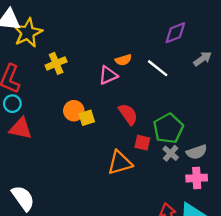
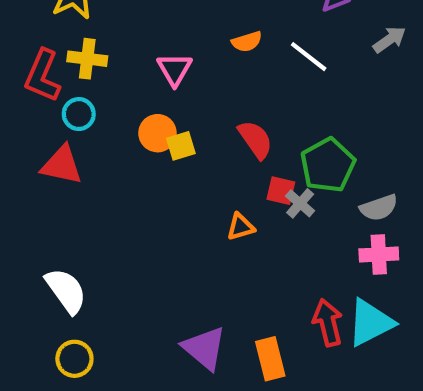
yellow cross: (56, 63) -> (87, 59), moved, turned 30
pink triangle: (108, 75) -> (175, 69), moved, turned -36
cyan circle: (12, 104) -> (79, 114), moved
gray cross: (171, 153) -> (300, 203), moved
orange triangle: (120, 163) -> (240, 227), size x0.6

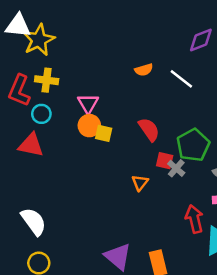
pink triangle: (175, 69) -> (88, 104), moved
yellow square: (181, 146) -> (104, 133), turned 30
orange triangle: (240, 227) -> (140, 183), turned -36
red arrow: (328, 323) -> (194, 219), moved

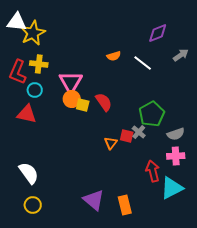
pink triangle: (88, 104) -> (71, 82), size x1.4
red semicircle: (149, 129) -> (104, 102), moved
red square: (165, 161) -> (127, 136), moved

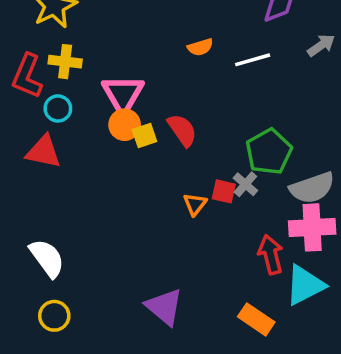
white line: (143, 63) -> (253, 60), turned -54
yellow square: (83, 105) -> (144, 136), turned -32
gray semicircle: (176, 134) -> (312, 188), size x1.4
pink cross: (176, 156) -> (312, 227), size x1.4
orange rectangle: (125, 205) -> (256, 319), moved, turned -42

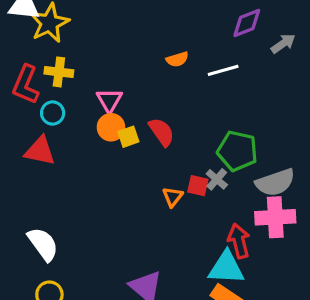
gray arrow: (321, 45) -> (283, 44), moved
pink triangle: (123, 94) -> (109, 100), size x0.7
green pentagon: (269, 152) -> (237, 151), turned -30
cyan triangle: (305, 285) -> (226, 268), moved, turned 30

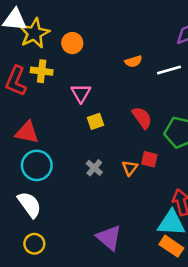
cyan circle: (53, 113) -> (37, 165), moved, size x1.6
orange circle: (111, 127) -> (72, 43), moved
red semicircle: (162, 132) -> (142, 118), moved
gray cross: (217, 179) -> (94, 168), moved

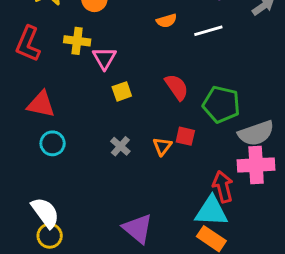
yellow cross: (42, 71) -> (77, 41), moved
cyan circle: (37, 165) -> (53, 143), size x0.7
white semicircle: (29, 205) -> (45, 213), moved

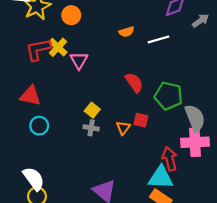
yellow cross: (77, 41) -> (58, 47), turned 36
red L-shape: (28, 44) -> (38, 49), moved, turned 56
yellow square: (122, 91) -> (92, 110), moved, turned -32
gray semicircle: (256, 133) -> (195, 118), turned -92
gray cross: (120, 146) -> (91, 128), turned -32

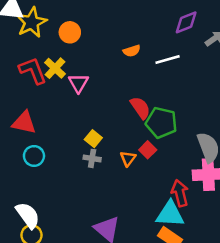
red L-shape: (38, 49) -> (33, 71), turned 80
green pentagon: (168, 96) -> (161, 123), moved
red square: (141, 120) -> (148, 150), turned 32

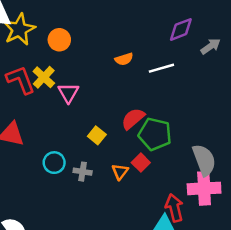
red semicircle: (140, 108) -> (133, 119), turned -95
yellow square: (93, 139) -> (97, 135), moved
cyan circle: (34, 156) -> (54, 163), moved

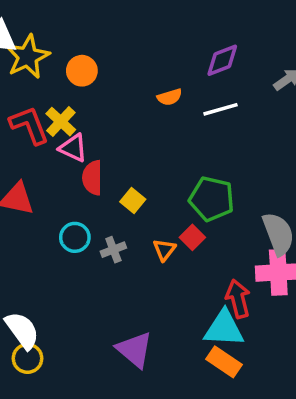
purple diamond: (181, 29) -> (222, 60), moved
pink triangle: (68, 93) -> (73, 148), moved, turned -35
red semicircle: (133, 119) -> (92, 178), moved, turned -50
gray cross: (83, 172) -> (113, 250), turned -30

